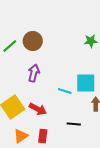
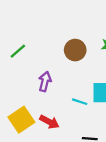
brown circle: (33, 41) -> (75, 50), moved

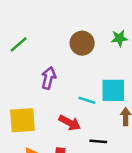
yellow square: (21, 120) -> (22, 120), turned 30
red arrow: (49, 122) -> (70, 123), moved

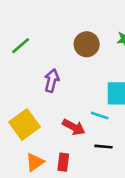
cyan line: (87, 100) -> (100, 115), moved
yellow square: (22, 120) -> (24, 125), turned -32

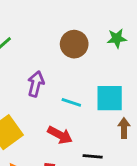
cyan line: (100, 115) -> (71, 102), moved

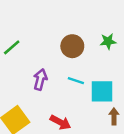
cyan line: (71, 102) -> (76, 81), moved

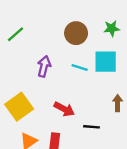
cyan square: (102, 91) -> (106, 62), moved

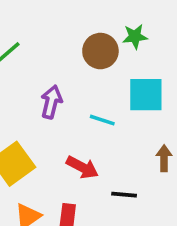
green star: (112, 28) -> (135, 36), moved
cyan line: (80, 68) -> (102, 120), moved

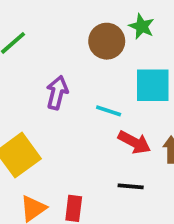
green star: (135, 36) -> (142, 26), turned 30
red arrow: (82, 167) -> (134, 142), moved

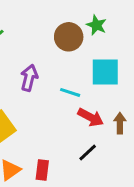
black line: (131, 186) -> (88, 152), turned -48

